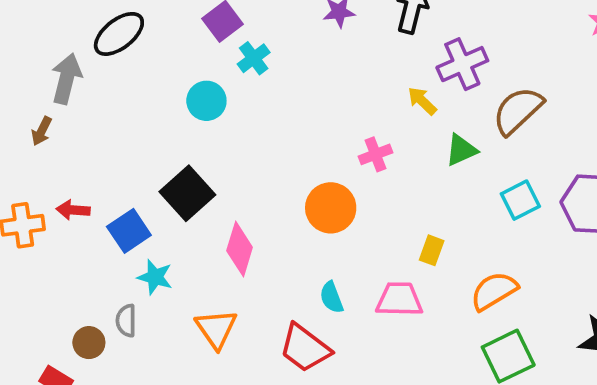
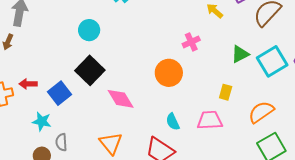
cyan circle: (206, 101) -> (89, 30), moved
green triangle: (461, 150) -> (240, 54), moved
cyan square: (520, 200) -> (272, 61), size x1.4
pink diamond: (240, 249) -> (121, 99), turned -44
cyan star: (155, 277) -> (42, 121), moved

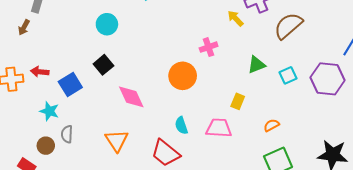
cyan square: (272, 61) -> (288, 75), size x0.6
black square: (90, 70) -> (103, 65), size x0.7
orange semicircle: (261, 112) -> (271, 125), size x0.6

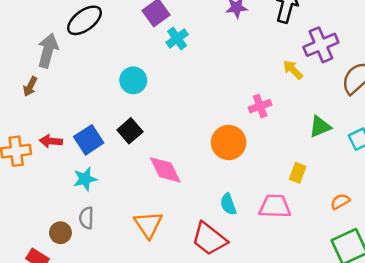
blue square: (70, 84) -> (89, 140), moved
cyan star: (49, 111) -> (85, 179), moved, turned -30

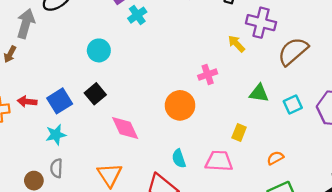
purple cross: (321, 45) -> (261, 23), turned 36
green triangle: (320, 127) -> (259, 93), turned 30

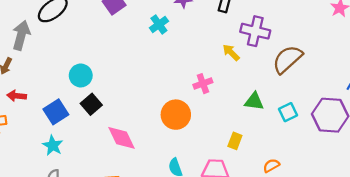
cyan cross: (137, 15) -> (159, 24), moved
cyan circle: (99, 50) -> (81, 75), moved
red arrow: (27, 102) -> (17, 96), moved
cyan star: (56, 135) -> (53, 145), turned -30

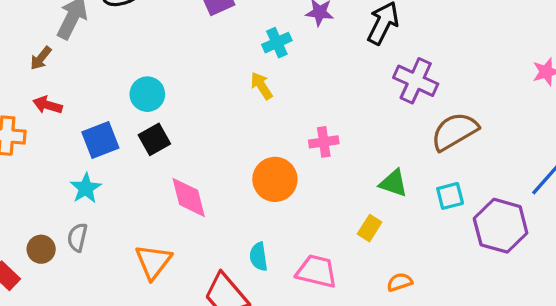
yellow arrow: (231, 52) -> (261, 86), moved
cyan square: (288, 112) -> (450, 196), moved
yellow rectangle: (235, 141) -> (370, 228), moved

